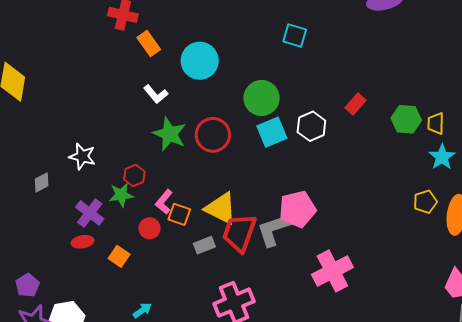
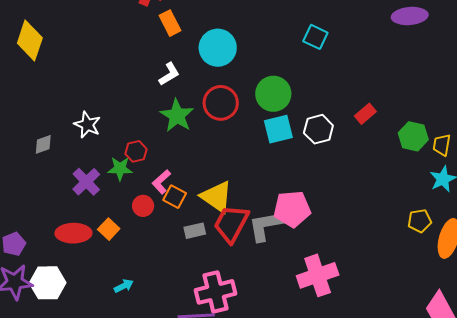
white L-shape: (156, 94) -> (169, 74), turned -90
red circle: (213, 135) -> (221, 103), moved
red ellipse: (82, 242) -> (73, 233), moved, size x1.6

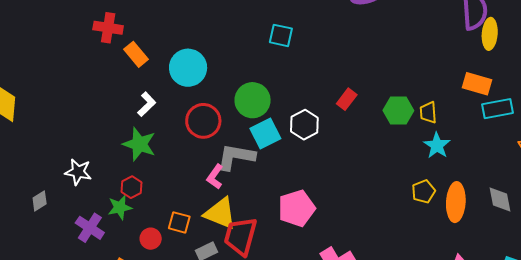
green star: (177, 116) -> (139, 144), moved
pink L-shape: (161, 182) -> (215, 177), moved
gray L-shape: (266, 226) -> (236, 157), moved, turned 33

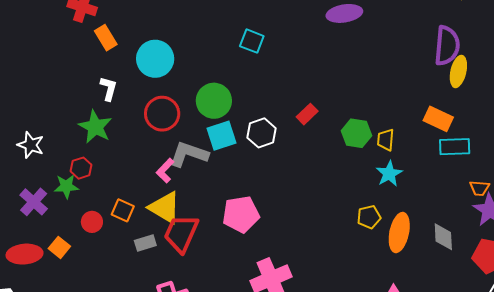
white L-shape: (147, 104) -> (109, 89), turned -40

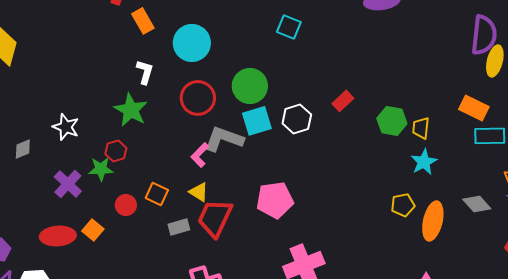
yellow triangle: (165, 208) -> (199, 192), size x0.6
gray diamond: (443, 237) -> (477, 204), moved, turned -40

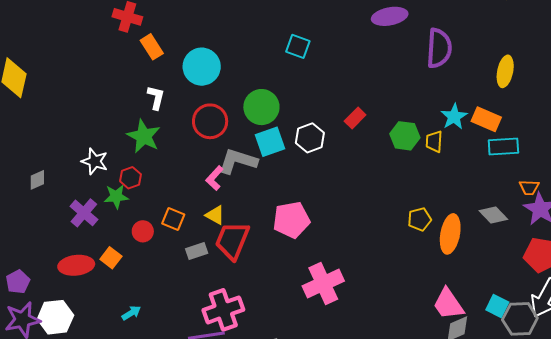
purple semicircle: (484, 35) -> (439, 48), moved
white star: (66, 127) -> (95, 161), moved
cyan star: (424, 162) -> (454, 117), moved

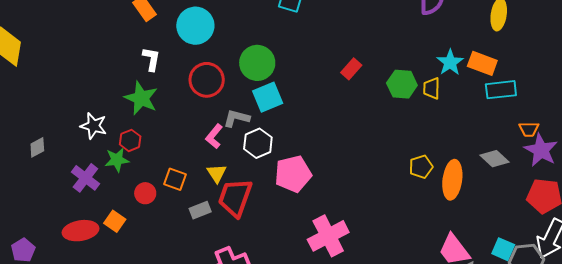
white hexagon: (310, 138) -> (258, 143), moved
gray L-shape: (238, 161) -> (236, 118), size x0.7
yellow triangle: (215, 215) -> (217, 173), turned 30

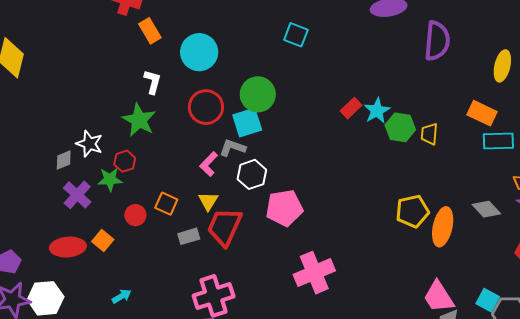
cyan star: (450, 62) -> (377, 111), moved
cyan square: (268, 97) -> (247, 122), moved
gray diamond: (37, 147) -> (64, 160), moved
yellow pentagon: (421, 167) -> (412, 211), size x1.4

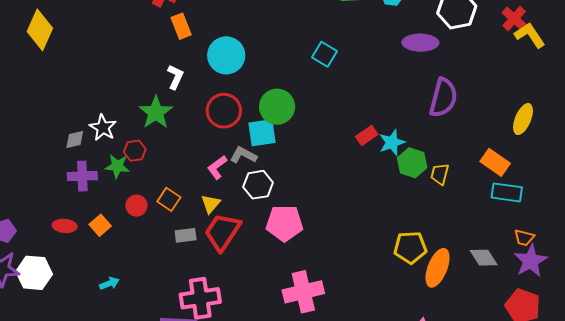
purple semicircle: (437, 41) -> (443, 98), moved
purple cross: (77, 195) -> (82, 176), turned 36
red ellipse: (68, 247) -> (65, 226), size x0.7

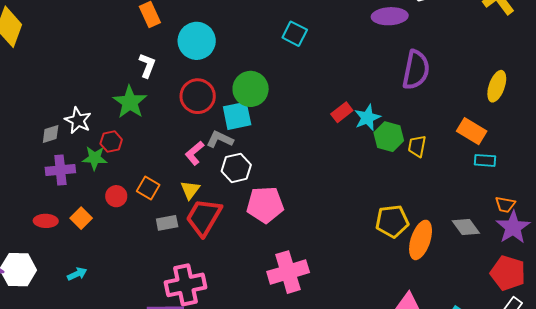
cyan rectangle: (507, 192) -> (485, 160), size x0.7
cyan arrow: (109, 283) -> (77, 274), moved

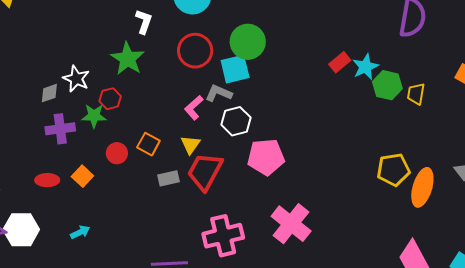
pink cross: (288, 272) -> (291, 224), turned -33
pink cross: (185, 285) -> (223, 236), moved

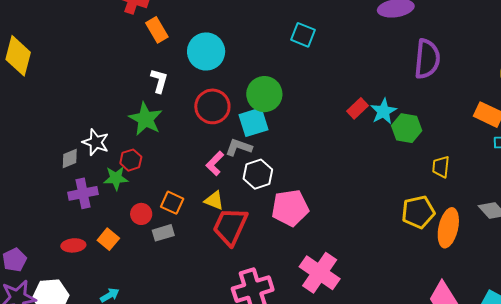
yellow trapezoid: (416, 94) -> (441, 167), moved
yellow triangle: (191, 145) -> (214, 200), turned -40
gray rectangle: (168, 178) -> (163, 233), moved

